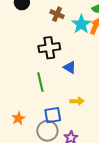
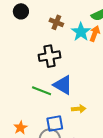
blue triangle: (70, 67) -> (63, 85), moved, size x1.5
green line: (40, 82) -> (42, 91), turned -54

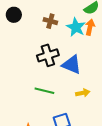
blue triangle: (63, 85) -> (72, 65), moved
yellow arrow: (79, 109) -> (83, 93), moved

